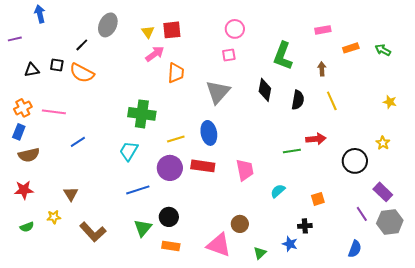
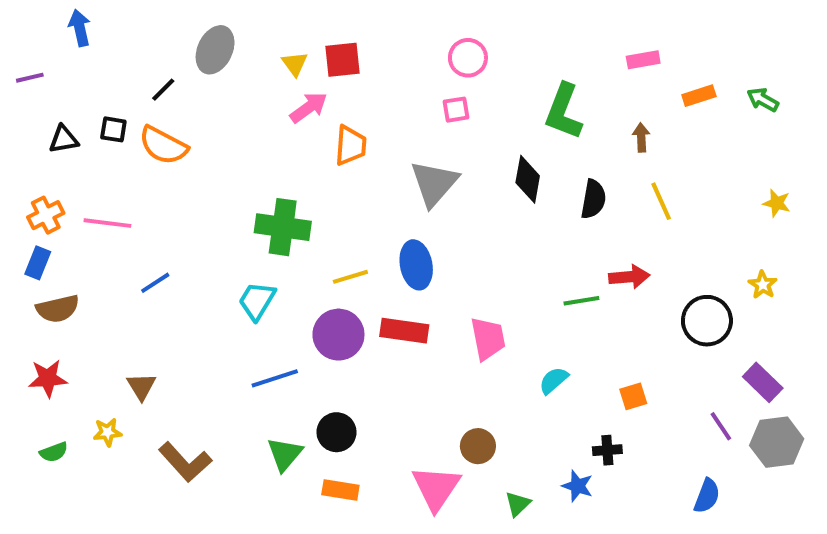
pink triangle: (219, 245) -> (436, 488), turned 44

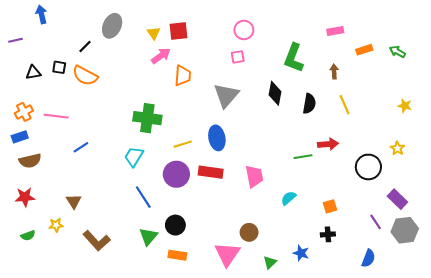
blue rectangle: (38, 263) -> (20, 137), turned 49
blue line: (275, 378) -> (143, 197), turned 75
black cross: (607, 450) -> (328, 234), moved

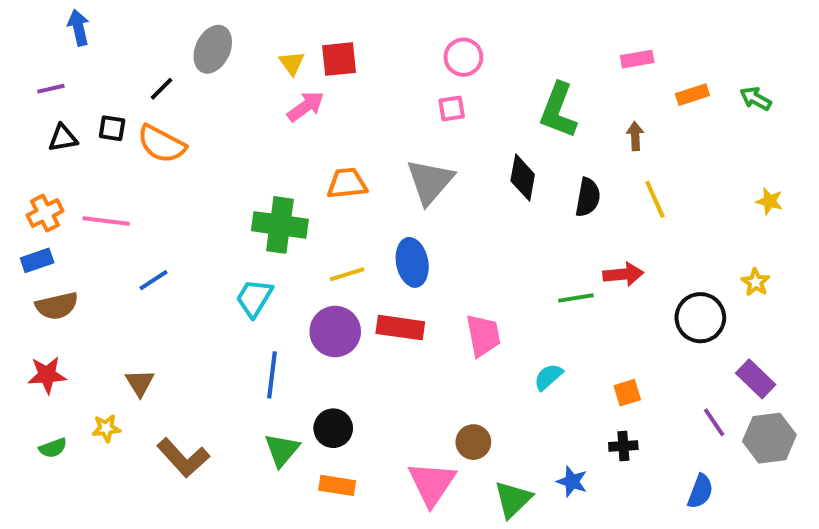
purple line: (16, 40) -> (51, 89), moved
orange trapezoid: (183, 76) -> (347, 183), moved, turned -100
blue line: (143, 197) -> (272, 375), turned 40
green triangle: (270, 262) -> (513, 499), size x1.5

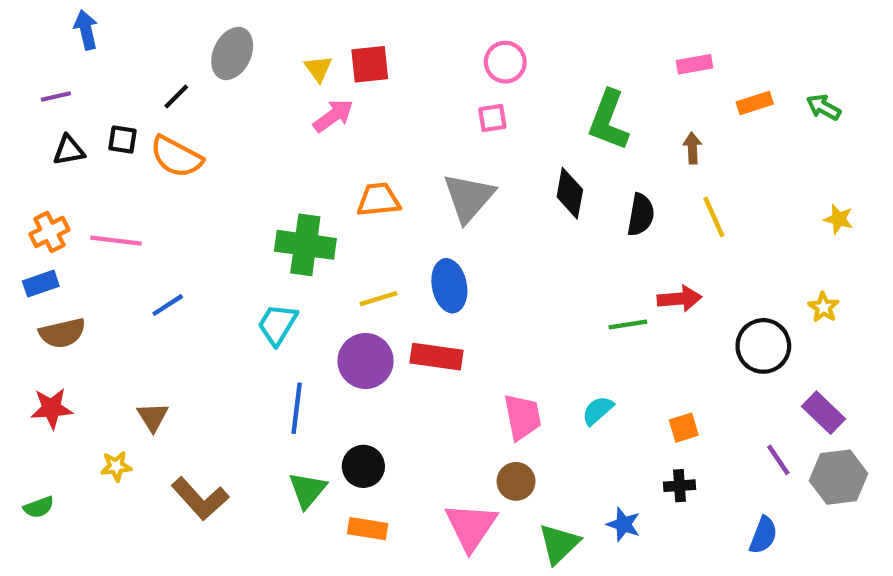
pink trapezoid: (483, 335) -> (522, 417), moved
green semicircle: (53, 448) -> (39, 507), moved

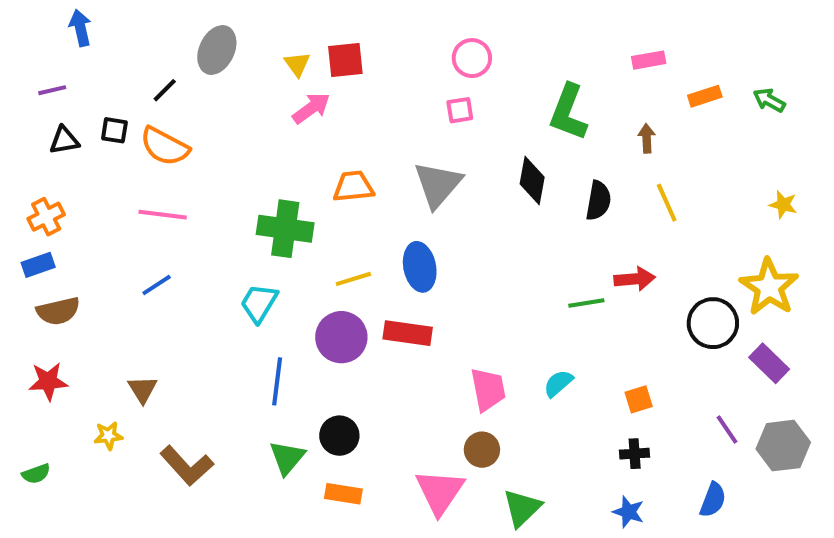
pink line: (116, 241) -> (163, 215), moved
yellow star: (824, 307) -> (769, 287), size x2.0
purple rectangle: (824, 413) -> (769, 363), moved
blue star: (624, 524) -> (629, 512), moved

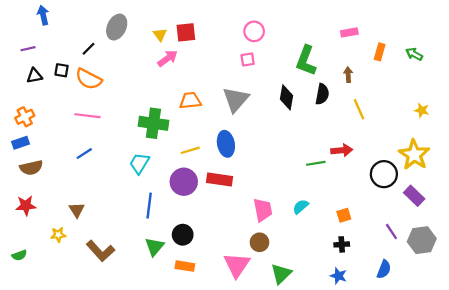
orange rectangle: (705, 96) -> (380, 52), turned -56
black semicircle: (598, 201) -> (322, 94), moved

